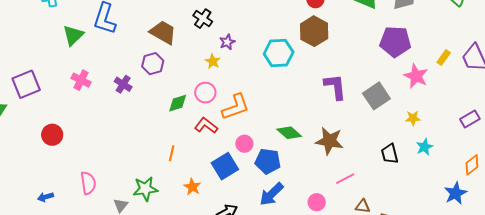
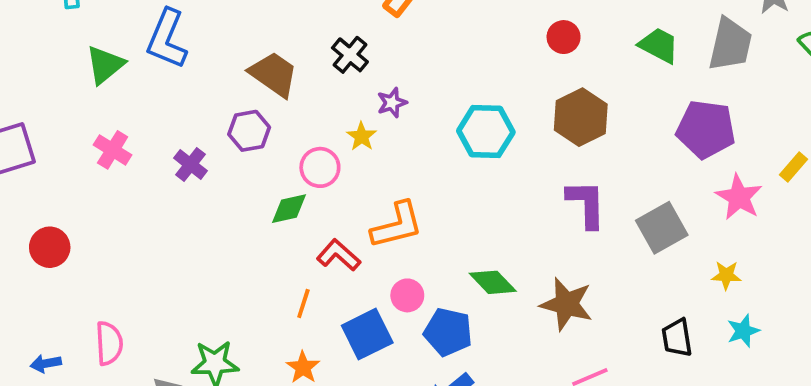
brown hexagon: (314, 31) -> (581, 117), moved
pink circle: (205, 93) -> (320, 167), moved
orange line: (172, 153) -> (303, 304), moved
blue arrow: (45, 197) -> (46, 363), moved

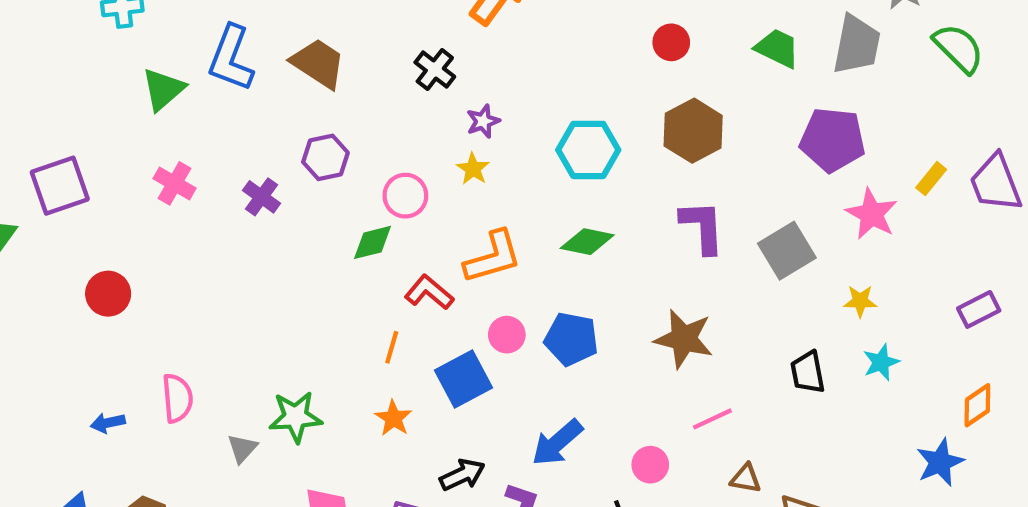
brown trapezoid: (274, 74) -> (318, 63), moved
yellow star: (361, 136) -> (473, 169), moved
green diamond: (493, 282) -> (587, 242), moved, turned -33
blue pentagon: (448, 332) -> (571, 339), moved

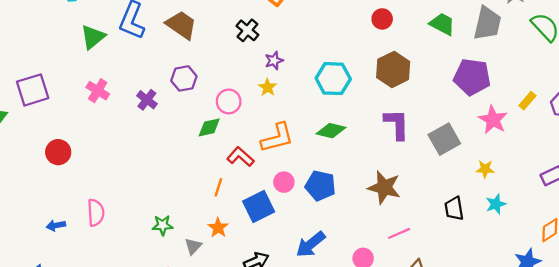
green star: (296, 417) -> (163, 225), size x0.7
gray triangle: (242, 448) -> (193, 246), moved

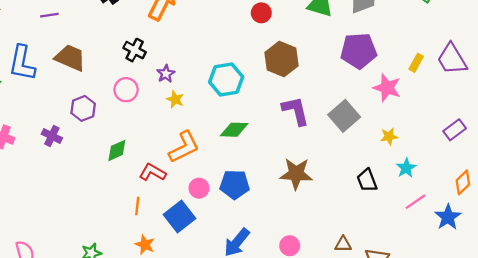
yellow star: (267, 87) -> (175, 99), moved
pink circle: (229, 101) -> (126, 90), moved
pink line: (399, 233) -> (415, 202), moved

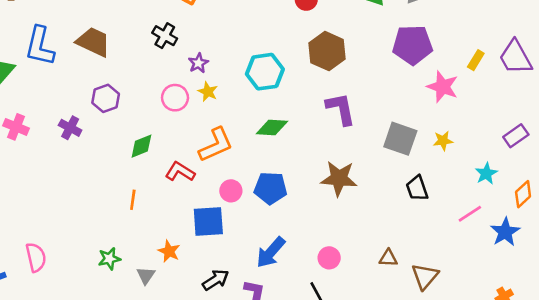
pink circle: (126, 90) -> (175, 98), moved
gray square: (344, 116) -> (400, 139), moved, turned -32
cyan star: (406, 168) -> (486, 173), moved
orange line: (137, 206) -> (133, 200), moved
blue square: (180, 216) -> (208, 221), turned 32

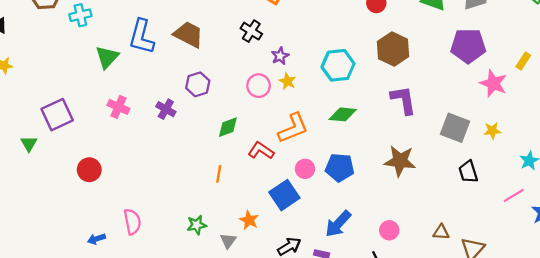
blue square: (208, 221) -> (284, 195), turned -32

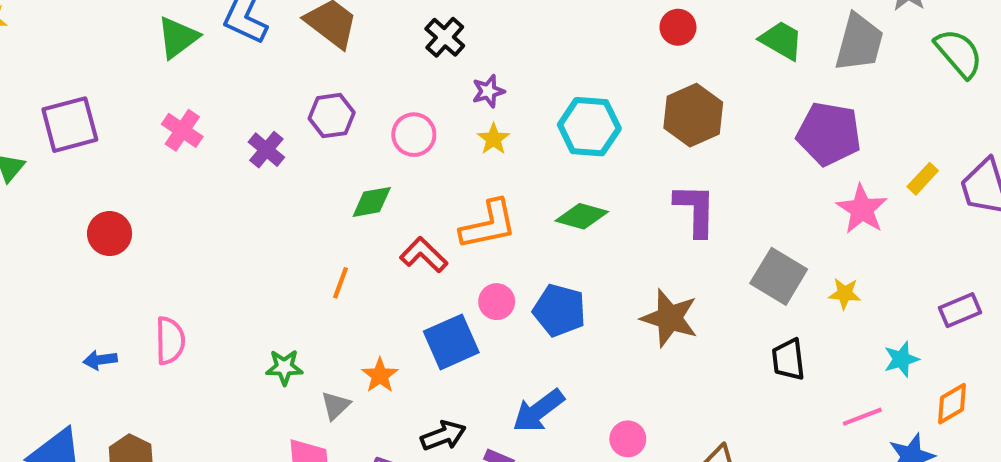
pink circle: (259, 86) -> (414, 135), moved

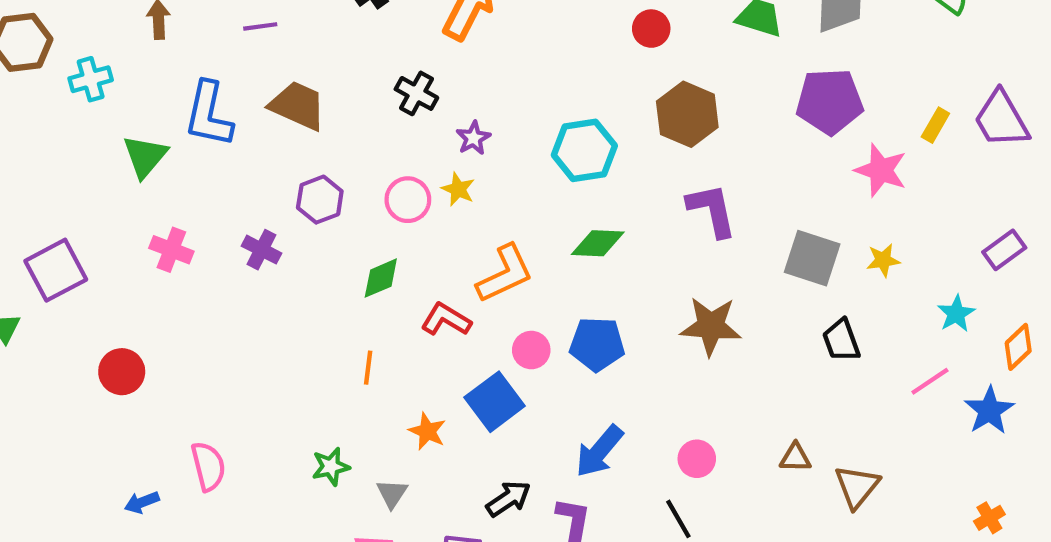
yellow star: (493, 139) -> (458, 189), moved
orange star: (380, 375) -> (427, 431), moved

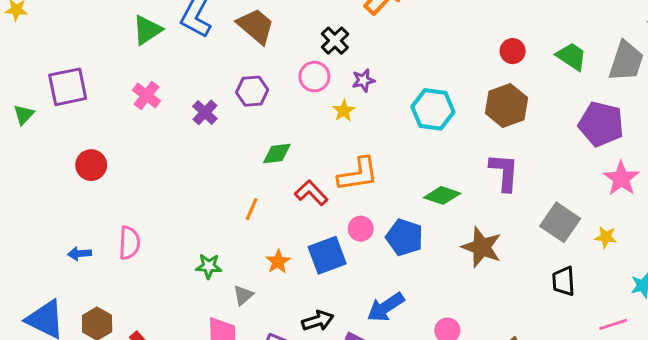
red circle: (651, 29) -> (513, 51), moved
pink circle: (408, 200) -> (314, 77), moved
green diamond: (598, 243) -> (442, 195), moved

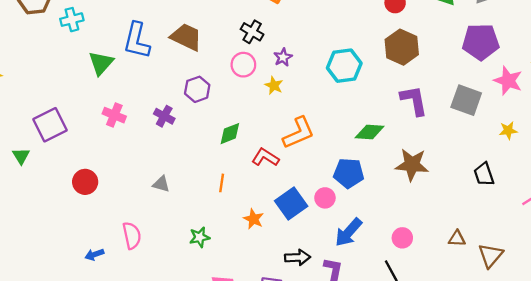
gray square: (560, 222) -> (466, 100), moved
pink circle: (361, 229) -> (325, 198), moved
gray triangle: (243, 295) -> (161, 184), moved, turned -48
black arrow: (318, 321) -> (298, 257), turned 30

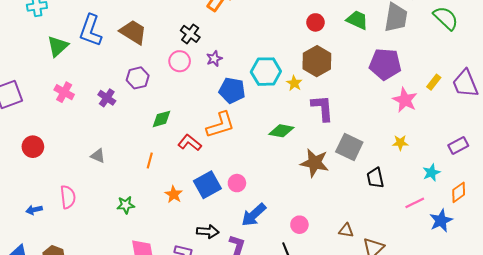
yellow star: (274, 85) -> (294, 83), moved
gray square: (466, 100) -> (349, 147), moved
blue pentagon: (349, 173) -> (232, 90), moved

